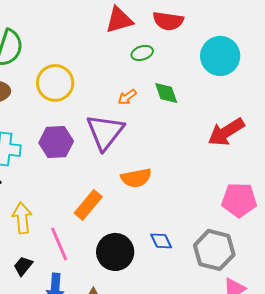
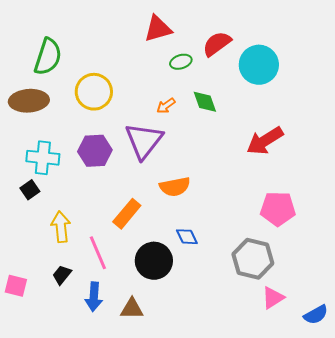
red semicircle: (168, 21) -> (217, 44), moved, turned 136
blue diamond: (161, 241) -> (187, 237), moved

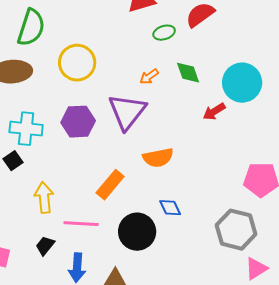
cyan circle: (259, 65) -> (242, 83), moved
red arrow: (265, 141) -> (214, 112), moved, size x0.6
pink line: (98, 253) -> (81, 224), turned -64

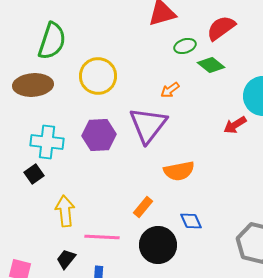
green diamond: (188, 73) -> (211, 65), moved, turned -32
orange rectangle: (110, 185) -> (143, 207), moved, size x0.7

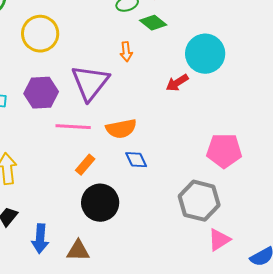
orange arrow: (170, 90) -> (126, 52), moved, turned -60
blue diamond: (191, 221) -> (136, 160), moved
pink line: (102, 237) -> (73, 127), moved

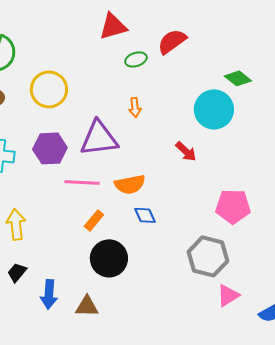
green diamond: (153, 23) -> (238, 78), moved
purple triangle: (90, 83) -> (99, 138), turned 45
red arrow: (177, 83) -> (186, 151), moved, turned -105

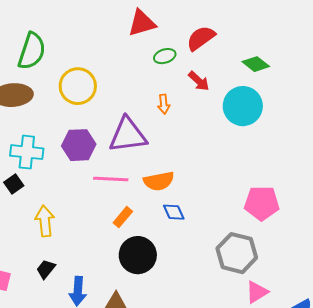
green diamond: (238, 78) -> (256, 64), moved
red arrow: (186, 151) -> (199, 81), moved

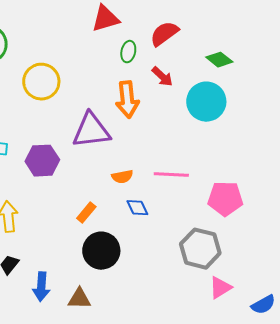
green ellipse: (165, 56) -> (128, 52), turned -60
orange arrow: (164, 104) -> (127, 100), size x1.8
purple hexagon: (79, 145) -> (42, 161), moved
pink line: (111, 179) -> (171, 175), moved
orange semicircle: (159, 181) -> (122, 177), size x0.7

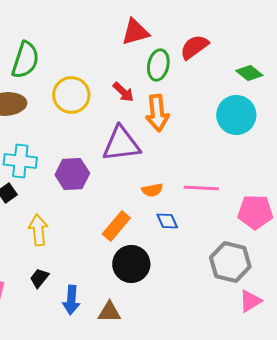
green ellipse: (128, 52) -> (158, 65), size x1.4
red arrow: (162, 77) -> (123, 92), moved
orange rectangle: (86, 213) -> (116, 226), size x1.4

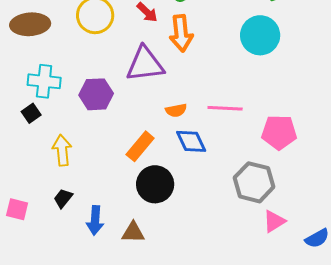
blue diamond: (167, 221) -> (191, 141), size x1.4

